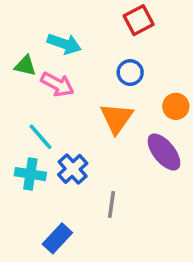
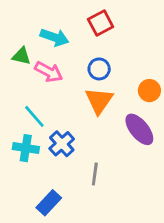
red square: (139, 20) -> (101, 23), moved
blue circle: (130, 73) -> (99, 69), moved

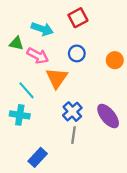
orange circle: (149, 91) -> (115, 60), moved
orange triangle: (99, 101) -> (57, 78), moved
purple ellipse: (139, 129) -> (108, 116), moved
blue cross: (62, 144) -> (72, 112), moved

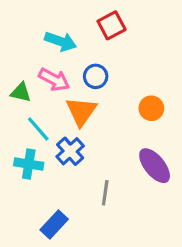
green triangle: (16, 43) -> (21, 92), moved
blue circle: (77, 53) -> (96, 76), moved
orange circle: (115, 60) -> (151, 108), moved
blue cross: (72, 112) -> (70, 151), moved

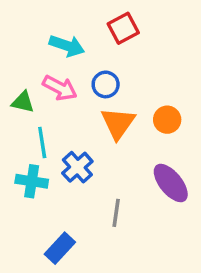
orange triangle: (81, 111) -> (118, 123), moved
cyan line: (38, 129) -> (42, 143), turned 32

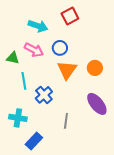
cyan cross: (32, 181) -> (18, 118), moved

